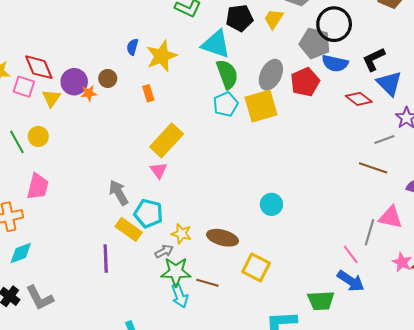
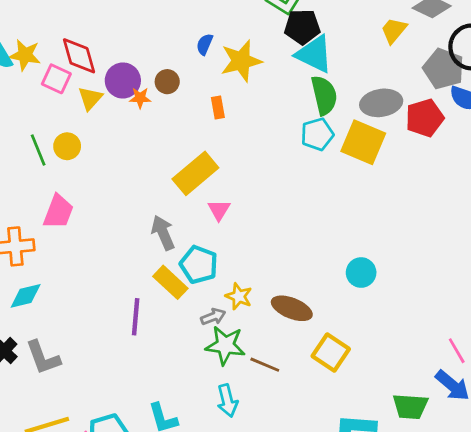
black pentagon: (239, 18) -> (302, 27), moved
gray ellipse: (271, 75) -> (381, 103), turned 48
yellow square: (261, 106) -> (363, 142), turned 32
yellow rectangle: (167, 140) -> (195, 173), moved
cyan arrow: (180, 296) -> (227, 401), moved

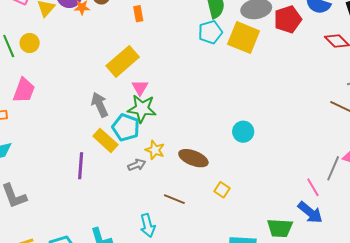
green star: (225, 345) -> (142, 109), moved
yellow square: (331, 353) -> (222, 190), size x0.6

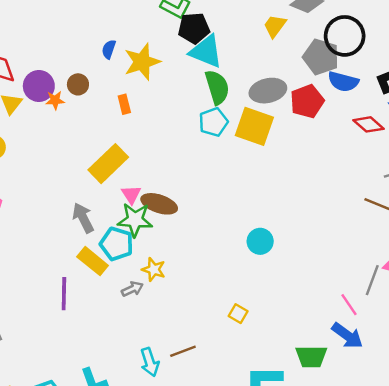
brown ellipse: (193, 158) -> (159, 204), moved
brown line: (174, 199) -> (183, 351), moved, turned -40

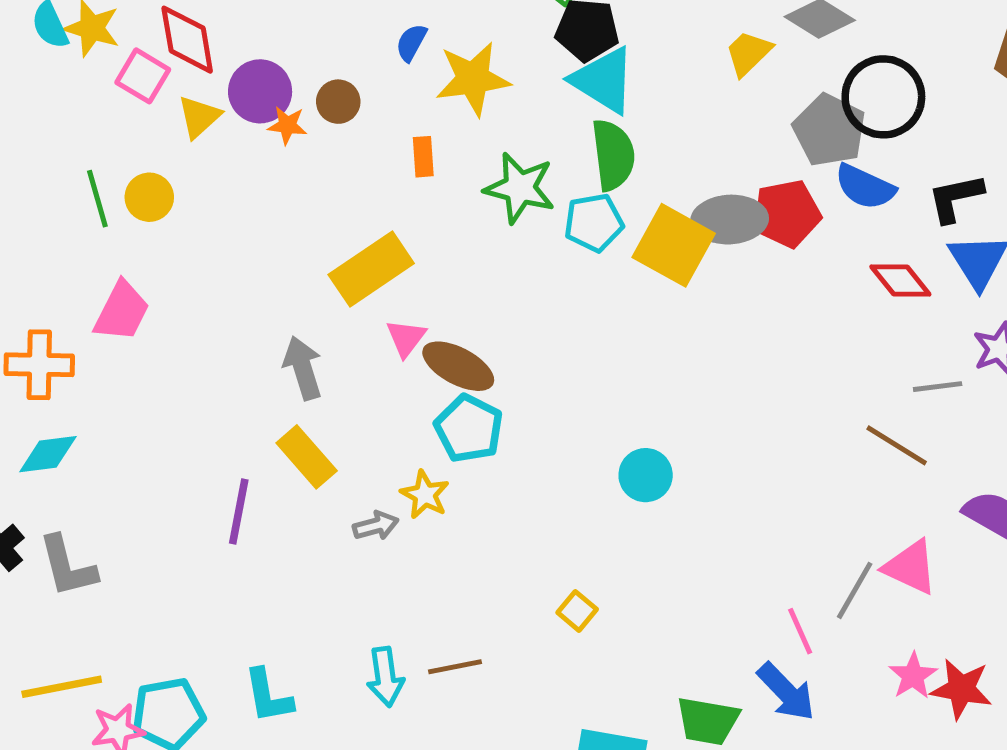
gray ellipse: (268, 91) -> (730, 220), moved
green star: (135, 220) -> (520, 188), moved
cyan pentagon: (117, 244) -> (469, 429), moved

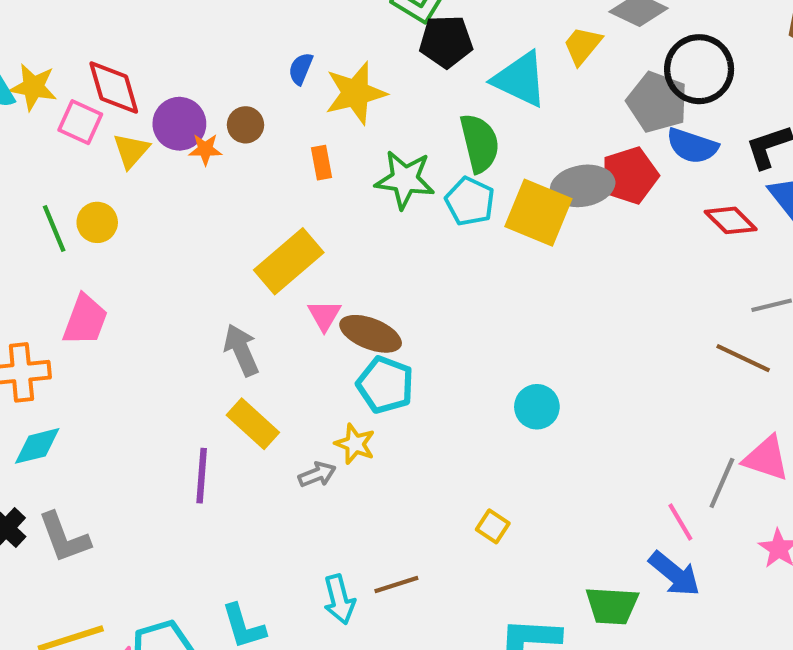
cyan triangle: (603, 80) -> (520, 79), moved
cyan pentagon: (594, 223) -> (470, 201), turned -30

